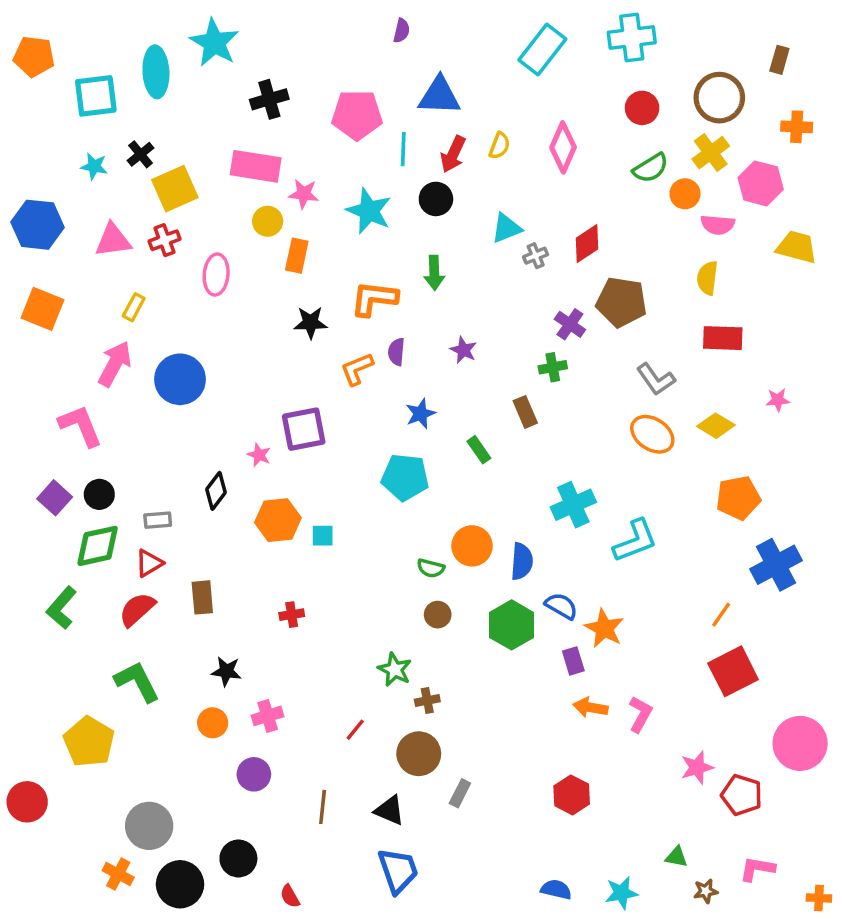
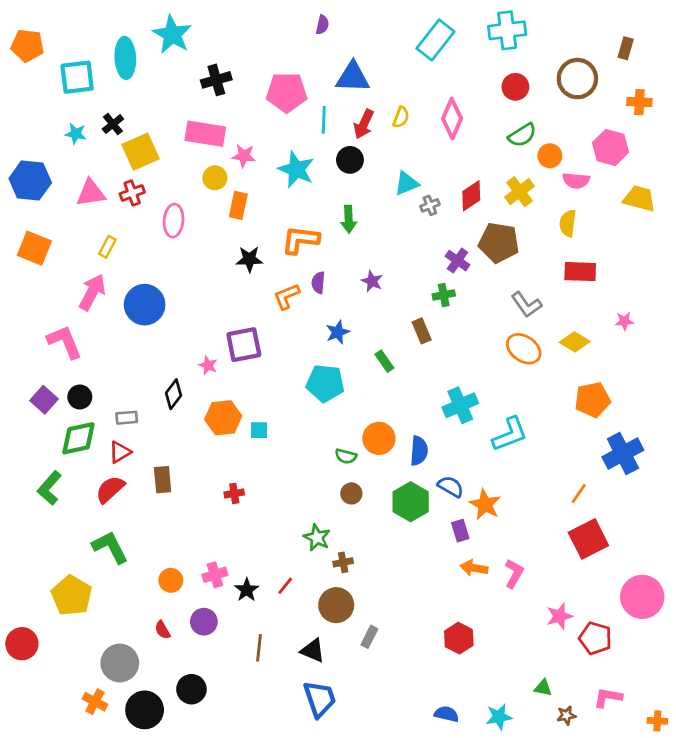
yellow cross: (711, 153) -> (520, 192), moved
black star: (226, 671) -> (247, 590), moved, turned 30
red semicircle: (290, 896) -> (163, 630), moved

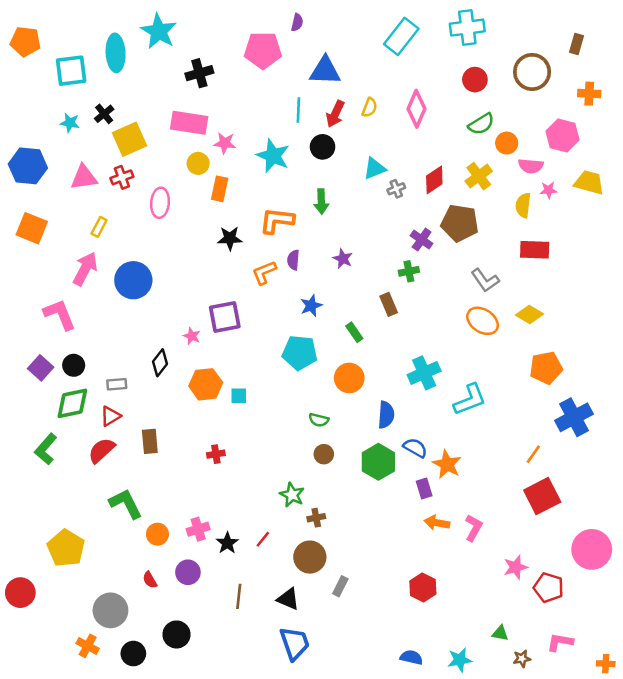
pink pentagon: (287, 92) -> (263, 50), moved
pink star: (624, 321) -> (549, 190), moved
orange circle: (379, 438) -> (349, 378), moved
green L-shape: (110, 547) -> (126, 504), moved
black circle: (145, 710) -> (133, 654), size x0.7

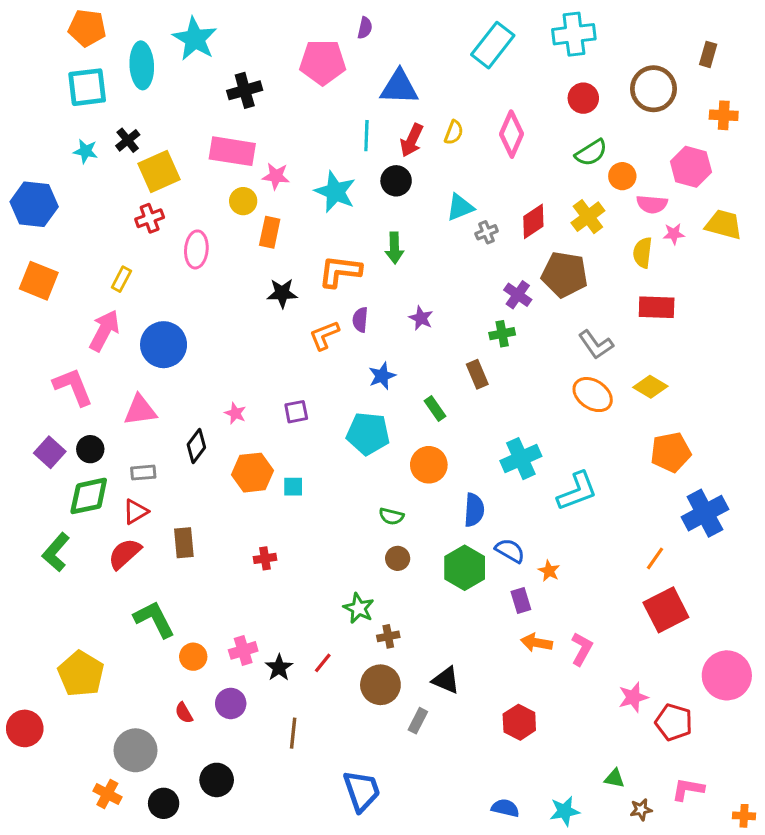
orange pentagon: (25, 41) -> (87, 28), moved
pink triangle: (84, 177) -> (140, 410), moved
purple square: (225, 317) -> (296, 412), moved, size x0.6
orange star: (447, 464) -> (549, 571), size x0.6
black triangle: (288, 599) -> (446, 680), moved

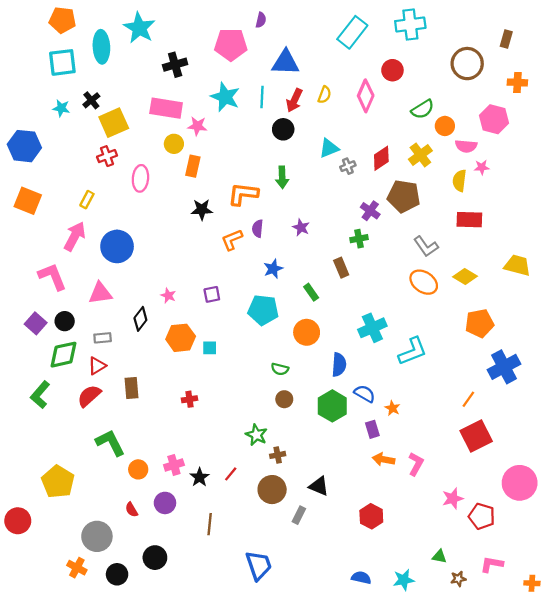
red circle: (583, 98) -> (392, 70), moved
cyan star: (335, 192) -> (225, 97), moved
yellow trapezoid: (724, 225) -> (517, 265), moved

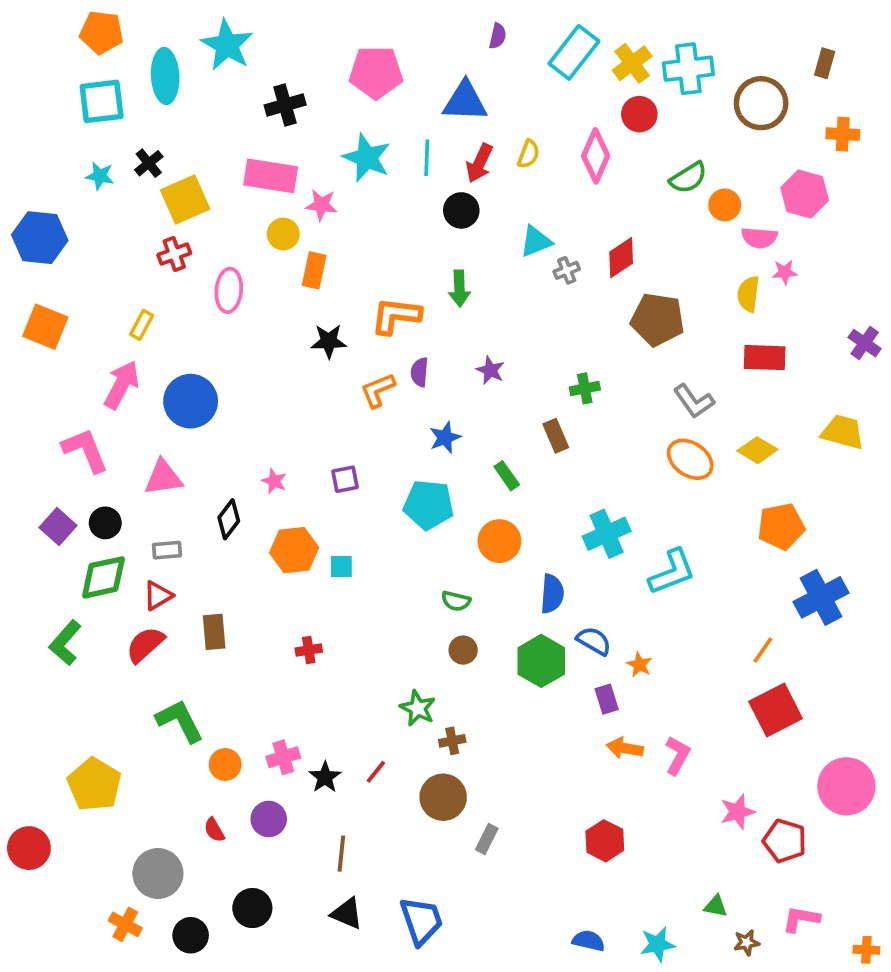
purple semicircle: (261, 20) -> (498, 36), moved
cyan cross: (410, 24) -> (688, 69), moved
yellow cross: (420, 155) -> (632, 63), moved
purple cross: (370, 211) -> (865, 343), moved
black triangle: (319, 486) -> (347, 913), moved

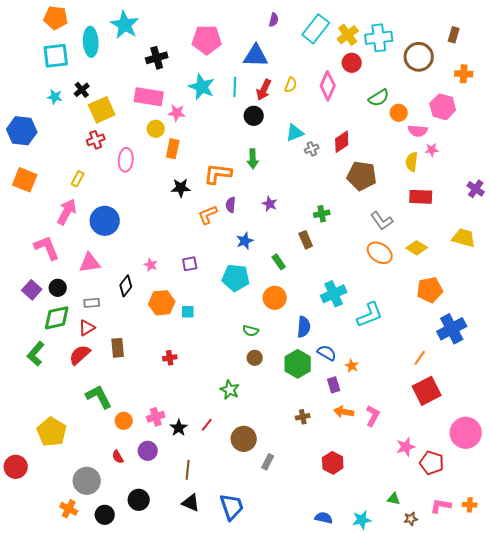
brown cross: (452, 741) -> (303, 417), moved
orange cross: (866, 950) -> (470, 505), moved

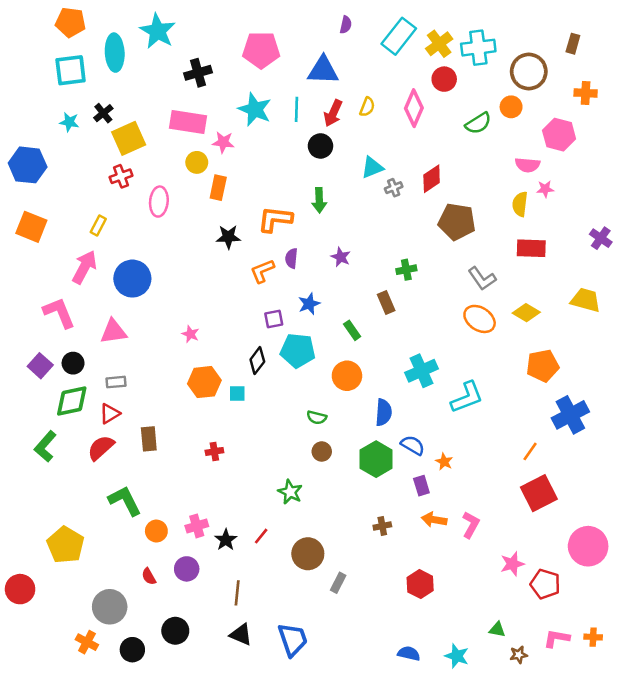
orange circle: (399, 113) -> (511, 107), moved
purple square: (190, 264) -> (274, 319), moved
black diamond: (126, 286) -> (257, 361), moved
cyan star: (362, 520) -> (457, 656), turned 30

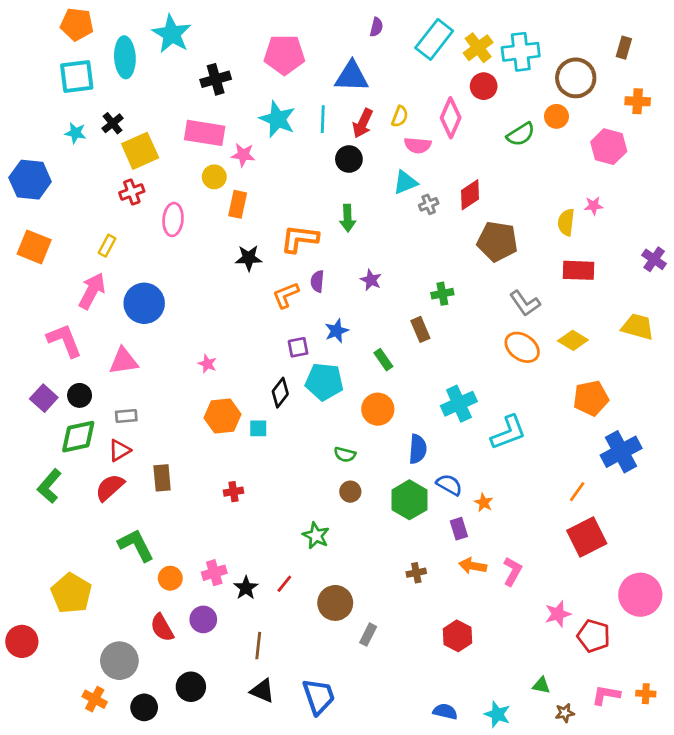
pink semicircle: (528, 165) -> (418, 145), moved
red semicircle: (149, 576) -> (162, 628), size x1.5

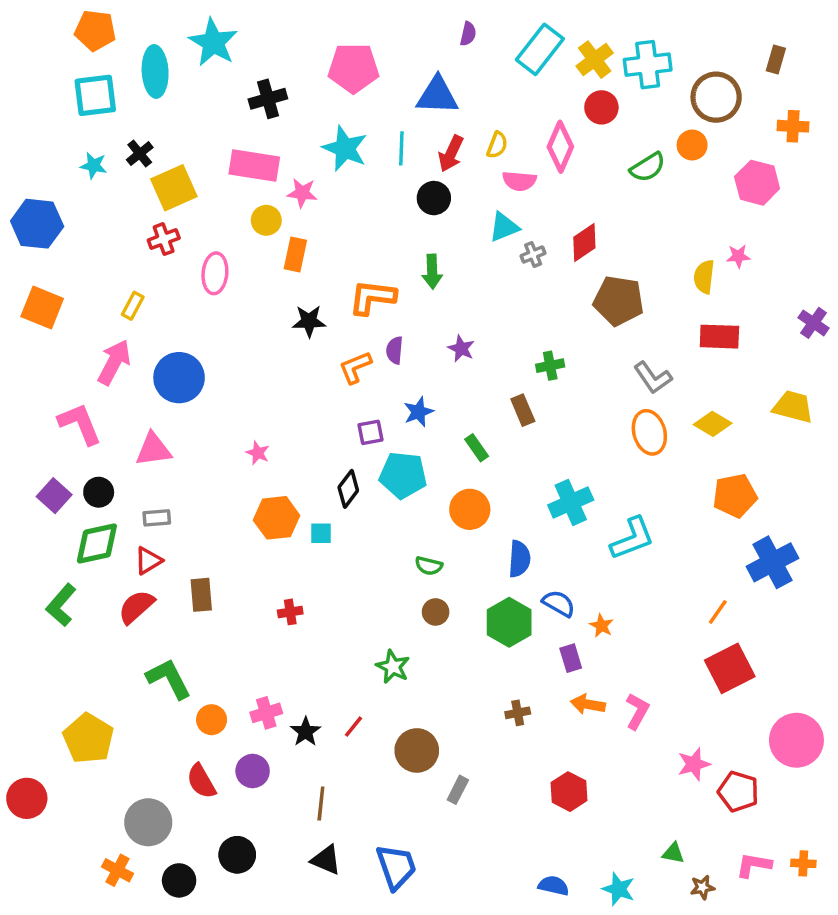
orange ellipse: (522, 347) -> (649, 432), turned 40

